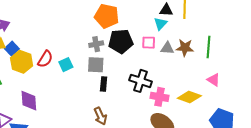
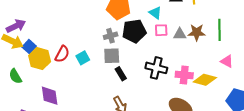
cyan triangle: (160, 24) -> (155, 13), moved, turned -32
black rectangle: (104, 84) -> (121, 74), turned -32
pink cross: (160, 97) -> (184, 75), moved

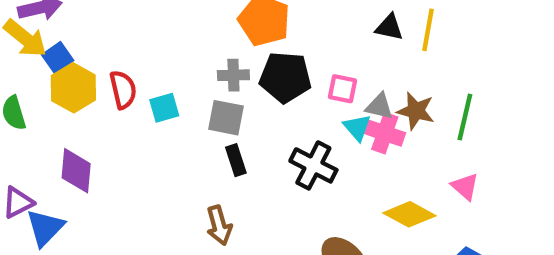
cyan triangle: (155, 13) -> (357, 127), moved
red semicircle: (62, 54) -> (123, 90), turned -54
pink cross: (184, 75) -> (385, 133), moved

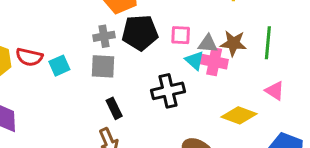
red semicircle: (123, 90) -> (29, 57), turned 124
black rectangle: (236, 160) -> (114, 108), moved
black cross: (313, 165) -> (168, 91), turned -32

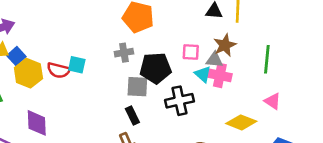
black pentagon: (140, 33) -> (156, 68), moved
brown star: (233, 43) -> (225, 45), moved, turned -30
cyan square: (59, 66) -> (77, 65), moved, turned 36
gray square: (103, 66) -> (137, 87), moved

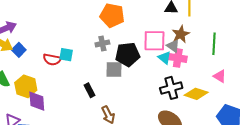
pink square: (191, 52) -> (154, 41), size x1.6
gray triangle: (214, 60) -> (173, 46), turned 32
yellow hexagon: (28, 73) -> (26, 86), moved
black cross: (179, 101) -> (171, 88), moved
black rectangle: (132, 115) -> (89, 90), moved

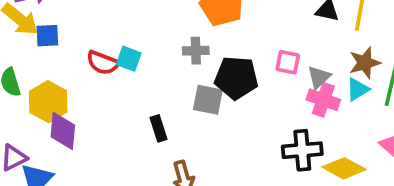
brown star: (181, 34) -> (365, 63), moved
pink square: (154, 41) -> (288, 62), size x0.6
gray triangle: (173, 46) -> (319, 77), turned 32
blue square: (19, 50) -> (47, 36), turned 32
cyan triangle: (165, 58) -> (358, 89), moved, turned 40

